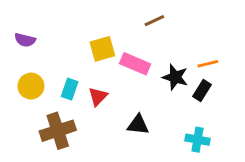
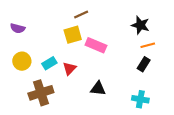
brown line: (154, 21) -> (81, 15), moved
black star: (175, 77) -> (140, 25), moved
cyan rectangle: (70, 89) -> (49, 63), turned 40

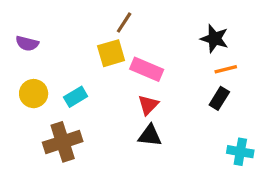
brown line: (81, 15) -> (124, 22), turned -32
red triangle: (69, 69) -> (148, 105), moved
cyan cross: (140, 99) -> (240, 152), moved

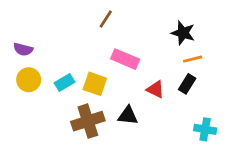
purple semicircle: (27, 43) -> (23, 49), moved
yellow square: (111, 53) -> (95, 84), moved, turned 35
red triangle: (148, 105) -> (155, 89), moved, turned -48
brown cross: (63, 142) -> (88, 121), moved

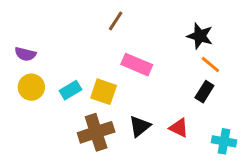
orange line: (193, 59) -> (210, 65), turned 54
red triangle: (155, 89) -> (179, 128), moved
black triangle: (128, 116) -> (140, 126), turned -45

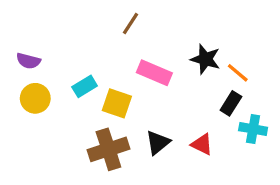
black star: (200, 36) -> (205, 59), moved
cyan rectangle: (70, 90) -> (85, 86), moved
cyan cross: (224, 141) -> (253, 129), moved

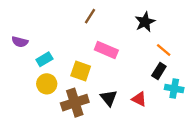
black star: (205, 59) -> (145, 22), moved, turned 30
cyan rectangle: (85, 86) -> (44, 59), moved
yellow circle: (35, 98) -> (47, 84), moved
black triangle: (158, 143) -> (109, 98), turned -30

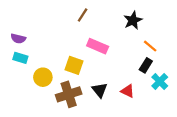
cyan rectangle: (44, 59) -> (20, 58), moved, turned 48
cyan cross: (174, 89) -> (160, 81), turned 35

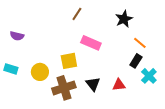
cyan rectangle: (20, 58) -> (11, 69), moved
yellow square: (74, 65) -> (69, 61), turned -30
red triangle: (128, 91) -> (119, 85), turned -32

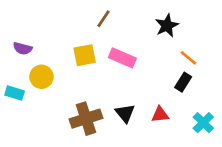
yellow square: (69, 61) -> (85, 55), moved
yellow circle: (40, 72) -> (41, 77), moved
cyan cross: (149, 76) -> (203, 123), moved

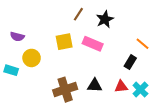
black star: (167, 26) -> (105, 19), moved
black rectangle: (183, 82) -> (130, 62), moved
black triangle: (125, 113) -> (95, 85), turned -49
cyan cross: (203, 123) -> (140, 90), moved

